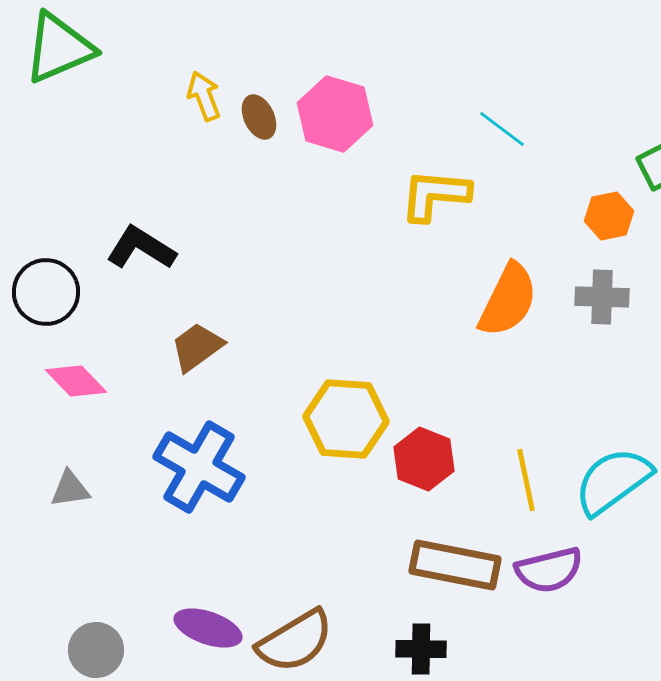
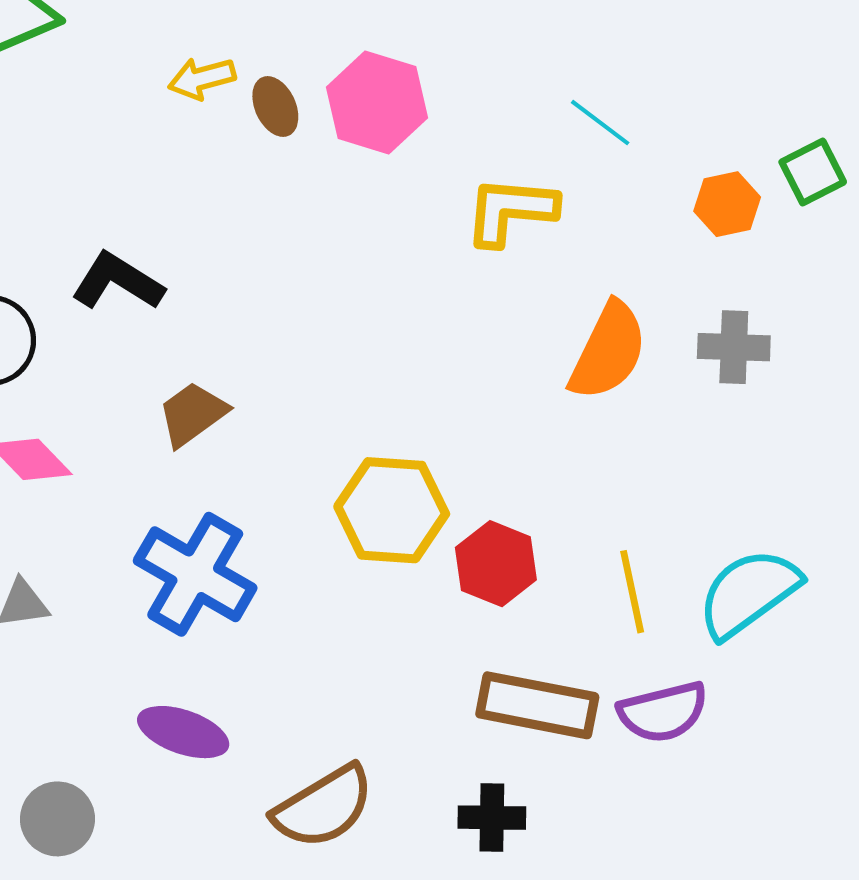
yellow arrow: (204, 96) -> (202, 78), turned -84
orange hexagon: (609, 216) -> (727, 204), moved
purple ellipse: (208, 628) -> (183, 732), moved

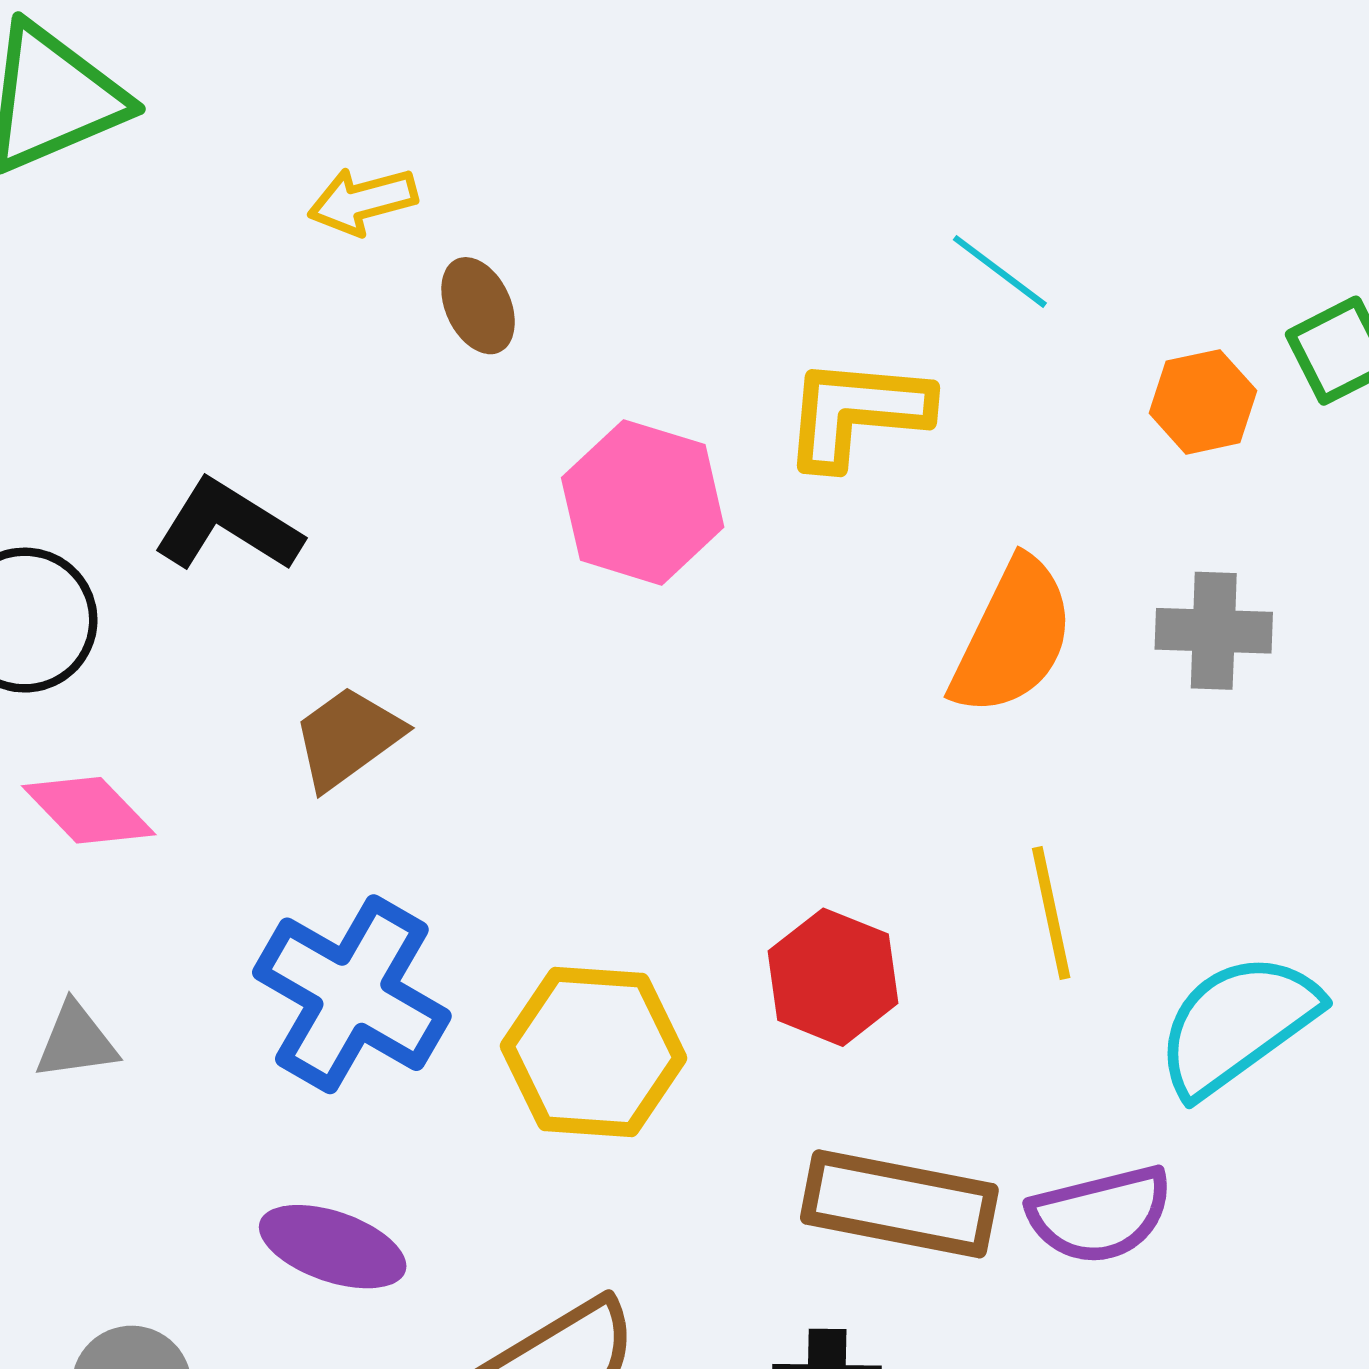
pink hexagon: (377, 102) -> (643, 502), moved
brown ellipse: (275, 107) -> (478, 306), moved
yellow hexagon: (392, 510) -> (594, 1052), moved
yellow line: (632, 592) -> (1051, 913), moved

